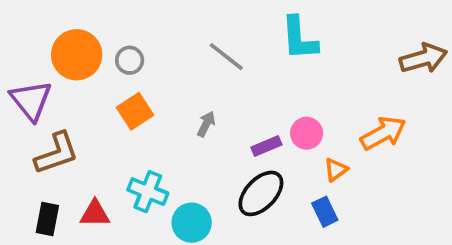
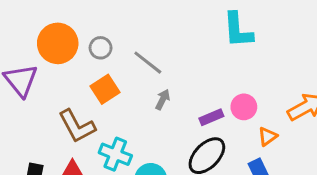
gray line: (226, 57) -> (148, 63), moved
brown L-shape: (57, 153) -> (77, 126), moved, turned 81

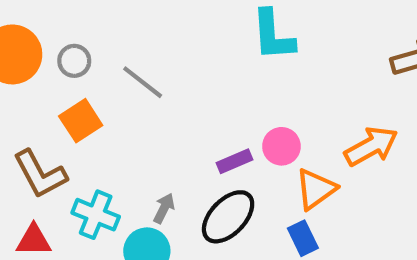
gray arrow: (163, 100) -> (164, 208), moved
orange triangle: (267, 136) -> (316, 189), size x1.5

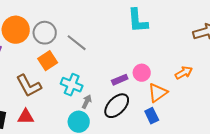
gray circle: (74, 61) -> (45, 33), size x1.5
orange arrow: (371, 146) -> (184, 73), size x0.7
cyan cross: (96, 215) -> (72, 85), moved

